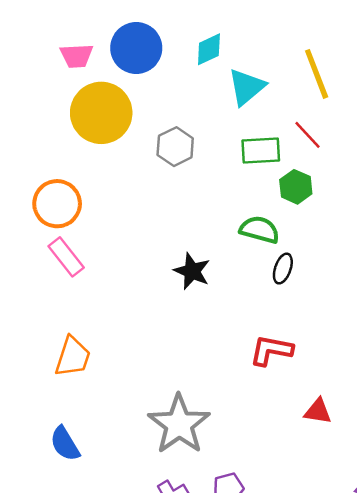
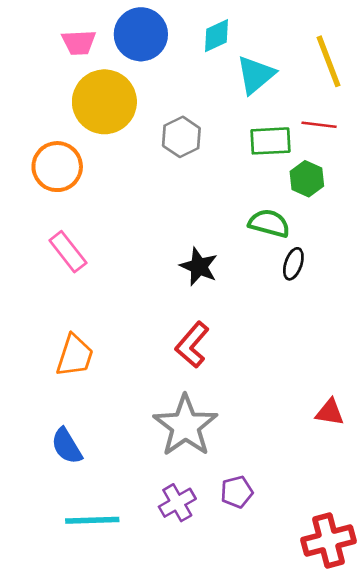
red line: (307, 135) -> (319, 125), turned -40
orange circle: (57, 204) -> (57, 167), moved
red L-shape: (271, 350) -> (192, 345), moved, turned -60

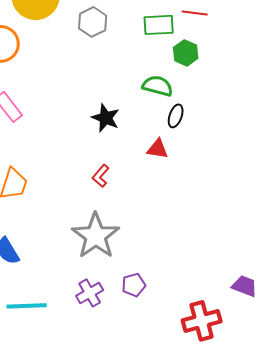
red L-shape: (192, 345) -> (101, 176), size x0.7
red triangle: (330, 412) -> (158, 149), moved

